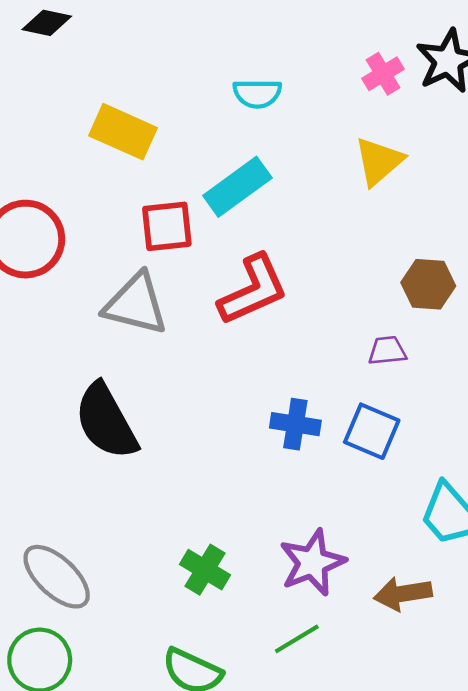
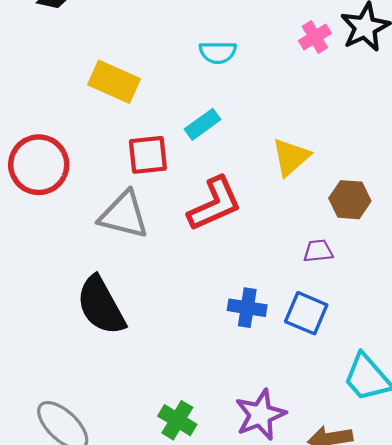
yellow triangle: (379, 161) -> (291, 157), moved
cyan rectangle: (237, 187) -> (202, 124), size x0.7

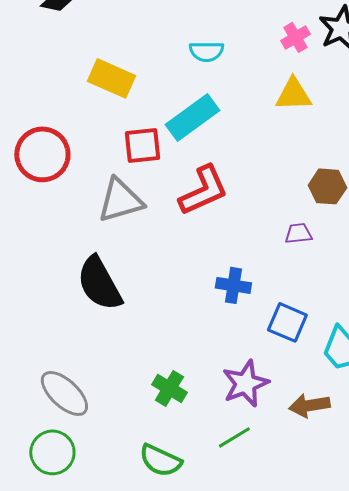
cyan rectangle: (202, 124) -> (192, 117), size x1.6
yellow triangle: (291, 157) -> (293, 94), moved, turned 39
gray triangle: (124, 215) -> (120, 200), turned -30
blue square: (306, 313) -> (287, 322), moved

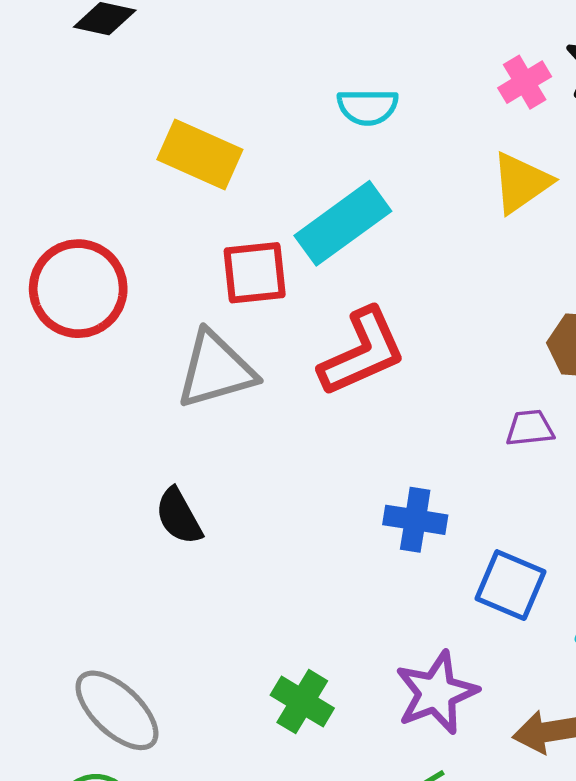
yellow triangle: (293, 94) -> (521, 183), turned -33
black semicircle: (99, 283) -> (179, 516), size x0.6

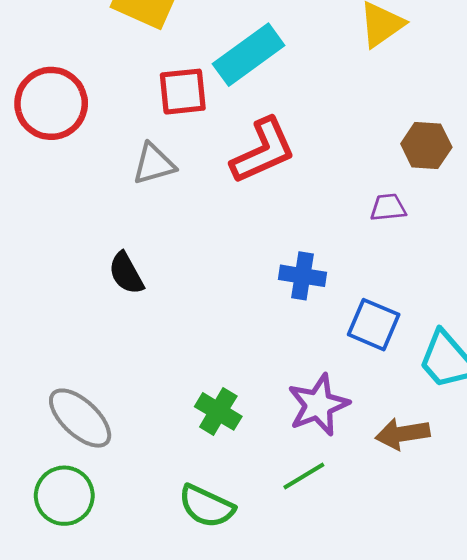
gray triangle: (216, 370) -> (154, 164), size x0.7

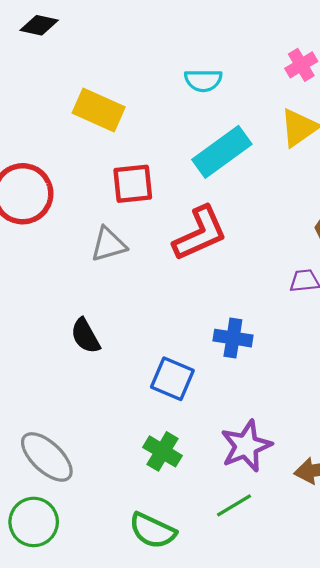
cyan rectangle: (249, 55) -> (222, 152), moved
blue square: (374, 325) -> (172, 379), moved

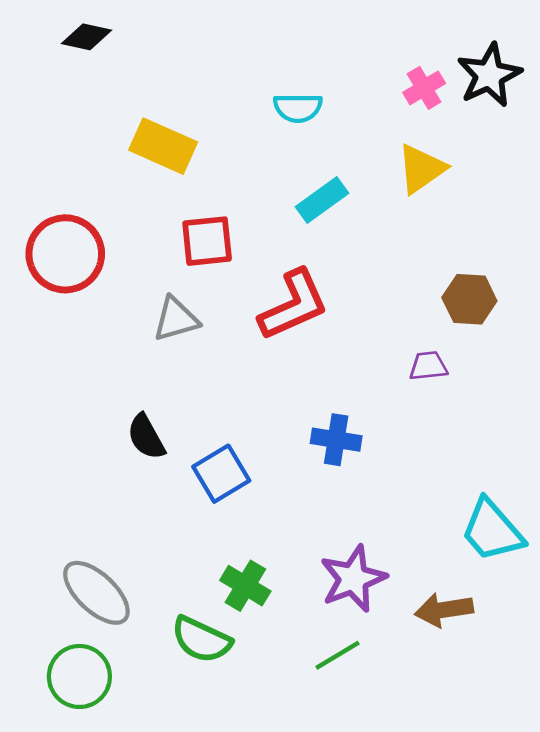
cyan rectangle: (222, 152) -> (322, 200), size x0.7
blue square: (172, 379) -> (221, 474), moved, turned 36
green semicircle: (153, 531) -> (201, 640), moved

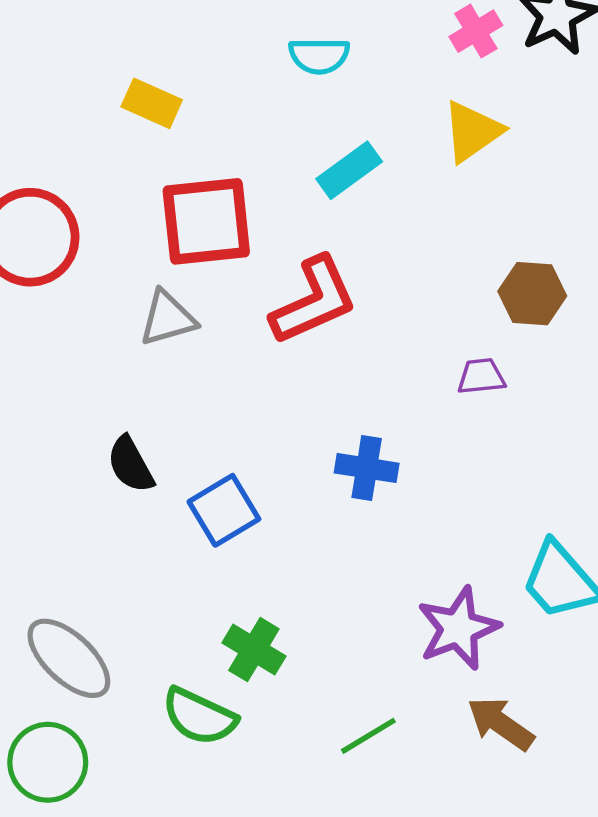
yellow rectangle: (163, 146) -> (152, 103), size x0.7
red square: (207, 241) -> (206, 221), size x1.4
purple star: (353, 579) -> (458, 628), moved
brown arrow: (444, 610) -> (501, 724), moved, turned 44

